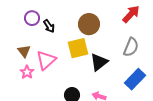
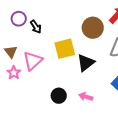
brown circle: (89, 24) -> (93, 28), moved

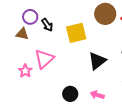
brown circle: (93, 28) -> (105, 14), moved
yellow square: (65, 49) -> (76, 33), moved
brown triangle: (11, 52) -> (22, 34), moved, turned -40

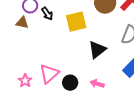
pink triangle: (44, 59) -> (49, 74), moved
pink star: (25, 71) -> (25, 81), moved

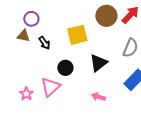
black arrow: (47, 14) -> (44, 43), moved
black circle: (70, 83) -> (65, 68), moved

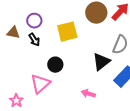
purple circle: (31, 19) -> (34, 21), moved
black triangle: (98, 63) -> (101, 62), moved
pink star: (26, 94) -> (16, 101), moved

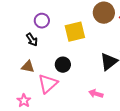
brown triangle: (13, 33) -> (28, 67), moved
black arrow: (34, 40) -> (32, 40), moved

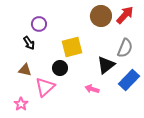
yellow square: (75, 32) -> (72, 47), moved
pink arrow: (96, 94) -> (92, 89), moved

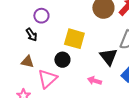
yellow square: (72, 47) -> (74, 39), turned 30
black triangle: (106, 65) -> (108, 57), turned -30

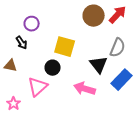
brown triangle: (27, 62) -> (11, 66), moved
pink arrow: (94, 81) -> (85, 89), size x1.5

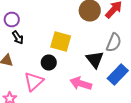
purple circle: (32, 24) -> (12, 20), moved

